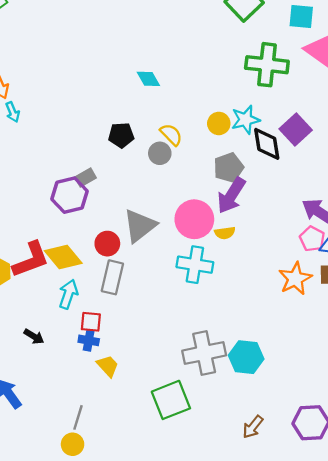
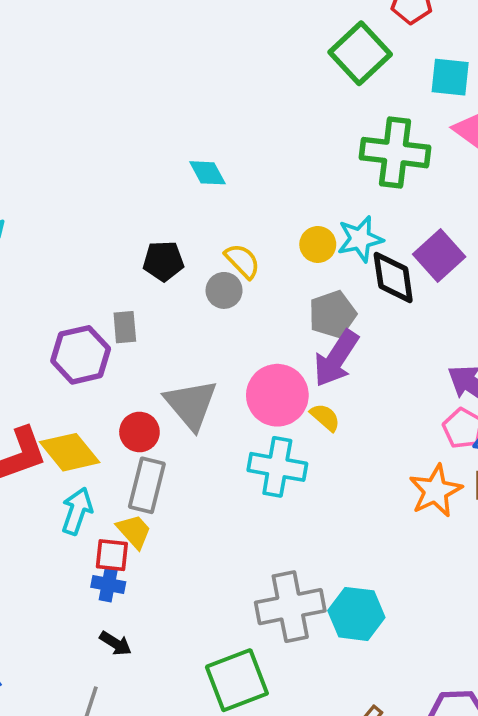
gray rectangle: (86, 177) -> (125, 327), moved, turned -66
gray triangle: (140, 226) -> (191, 404), turned -33
yellow semicircle: (225, 233) -> (325, 417), turned -132
black arrow: (34, 336) -> (116, 643), moved
yellow trapezoid: (108, 366) -> (134, 531), moved

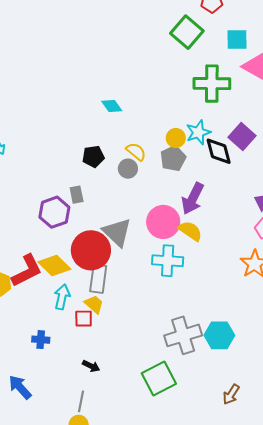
gray pentagon: (333, 314) -> (173, 158), moved
yellow semicircle: (325, 417) -> (190, 231), size x1.4
red circle: (139, 432) -> (91, 250), size x1.8
blue cross: (108, 585) -> (41, 340), moved

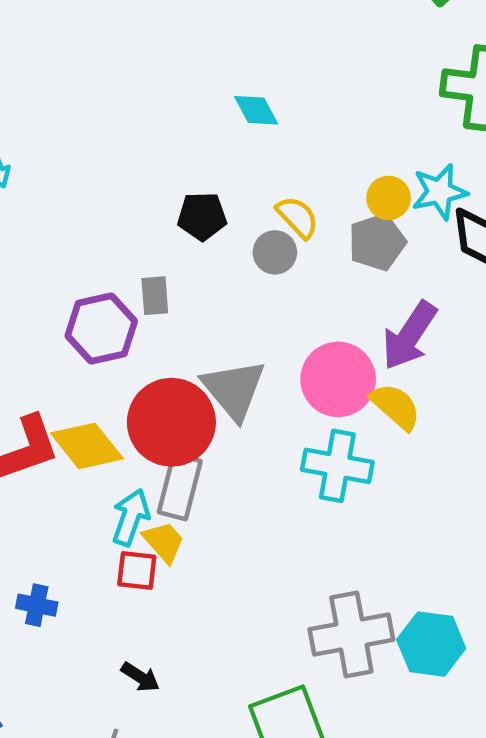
cyan arrow: (62, 297) -> (131, 517), moved

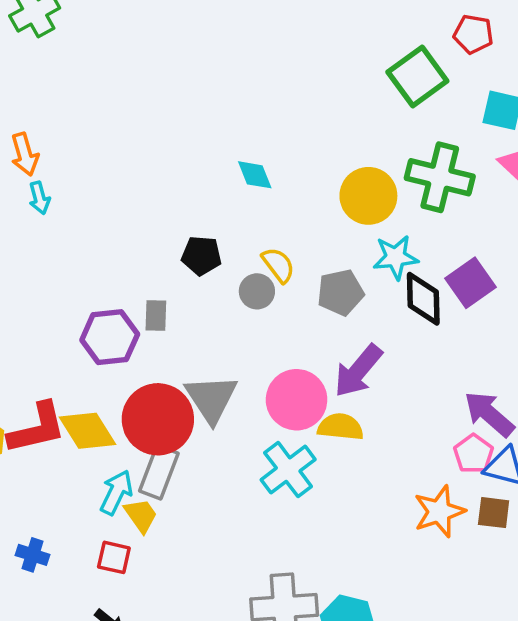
yellow circle: (388, 198) -> (368, 196), moved, size x1.6
yellow semicircle: (396, 406) -> (340, 427), turned -42
cyan cross: (337, 466) -> (288, 470), turned 36
red square: (137, 571) -> (114, 557), moved

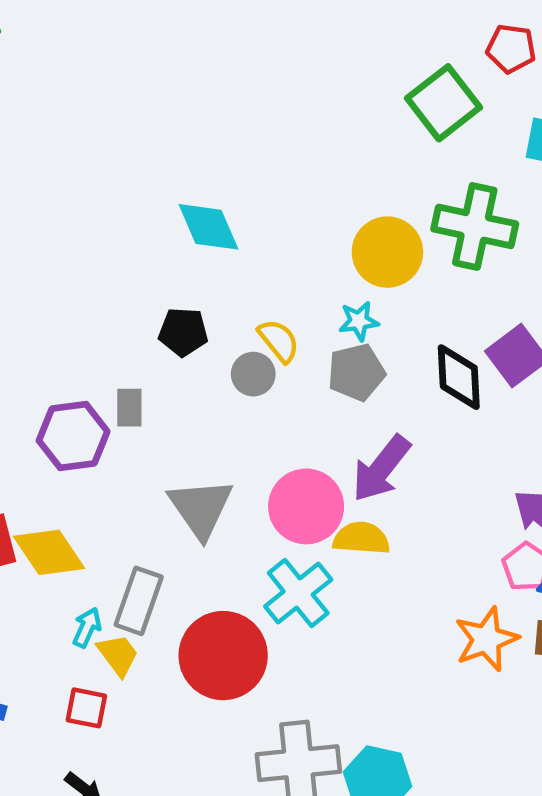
cyan diamond: (255, 175) -> (208, 227), moved, size x1.4
cyan star: (396, 257) -> (359, 321), moved, size x0.7
red circle: (158, 419) -> (223, 656), moved
cyan arrow: (116, 492) -> (87, 627), size x0.7

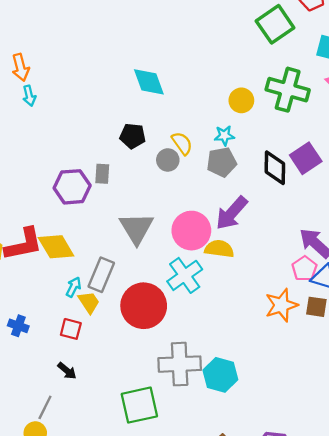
yellow circle: (387, 252) -> (241, 100), size x0.7

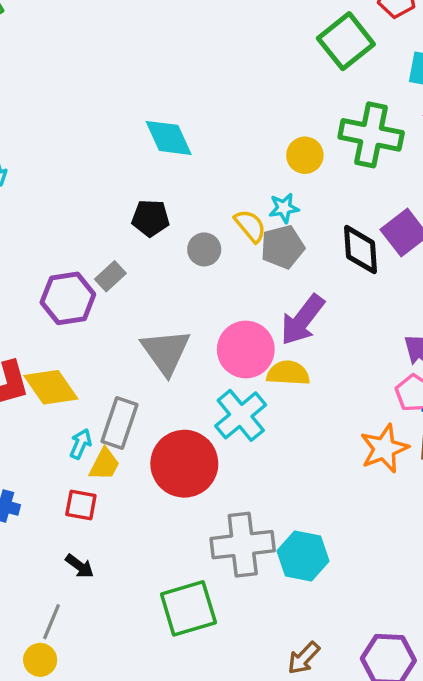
yellow semicircle: (182, 143) -> (250, 226), moved
gray rectangle: (102, 174) -> (110, 276), turned 48
yellow trapezoid: (89, 302) -> (104, 464), turned 65

